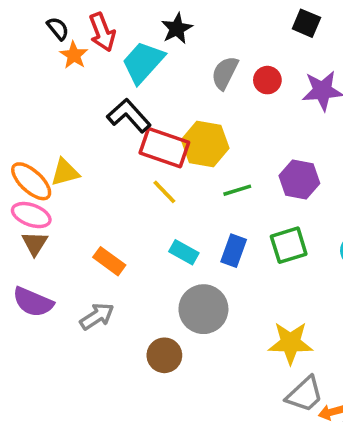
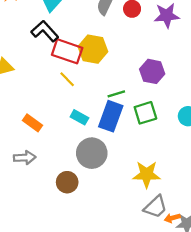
green line: (237, 190) -> (116, 94), moved
blue rectangle: (234, 251) -> (111, 116), size x1.5
gray arrow: (97, 316) -> (25, 158), turned 30

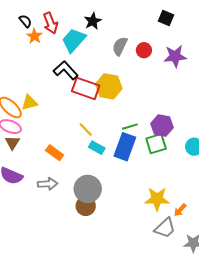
purple hexagon: (152, 71) -> (162, 126), moved
yellow line: (67, 79) -> (86, 130), moved
gray circle: (92, 153) -> (88, 189), moved
orange arrow: (172, 218) -> (180, 210), moved, turned -32

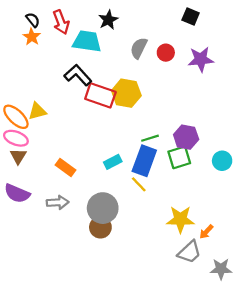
orange star: (34, 36) -> (32, 37), moved
cyan trapezoid: (74, 40) -> (87, 41), turned 56
yellow line: (86, 130) -> (139, 184), moved
cyan rectangle: (97, 148) -> (113, 162), turned -56

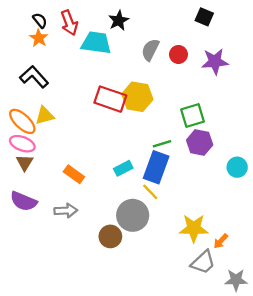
black L-shape: (78, 75) -> (34, 77), moved
green square: (179, 157) -> (193, 116), moved
gray circle: (103, 208) -> (133, 215), moved

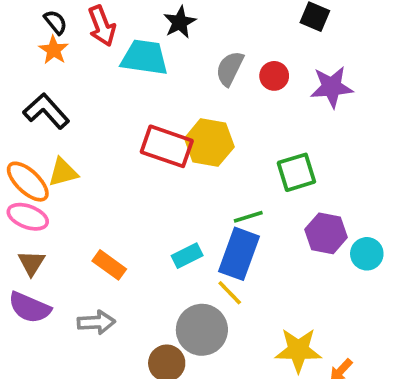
purple hexagon: (200, 143) -> (326, 233), moved
brown triangle: (25, 162) -> (31, 263), moved

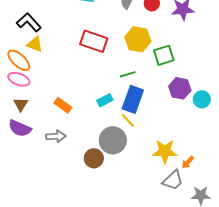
yellow hexagon: (209, 143) -> (138, 39), moved
yellow triangle: (63, 172) -> (35, 44), moved, turned 36
green line: (248, 217) -> (128, 74), moved

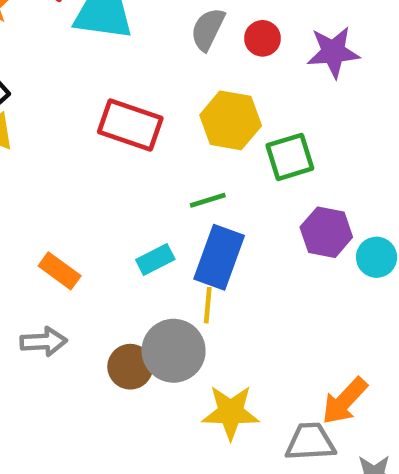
yellow line: (128, 120) -> (208, 305), turned 49
yellow star: (165, 151) -> (231, 412), moved
brown circle: (94, 158) -> (130, 367), moved
orange arrow: (188, 162) -> (345, 401), size x1.6
gray trapezoid: (173, 180) -> (310, 442), turned -140

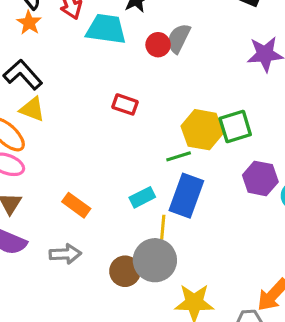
red circle: (263, 38) -> (158, 45), moved
yellow hexagon: (231, 120) -> (202, 130), moved
red rectangle: (130, 125) -> (125, 104), size x0.6
yellow line: (208, 305) -> (163, 227), moved

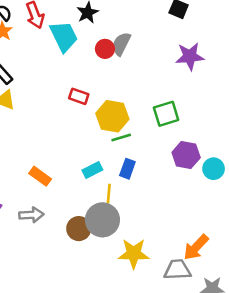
cyan trapezoid: (106, 29) -> (64, 36), turned 56
yellow hexagon: (202, 130) -> (112, 116), moved
blue rectangle: (186, 196) -> (127, 169), size x0.6

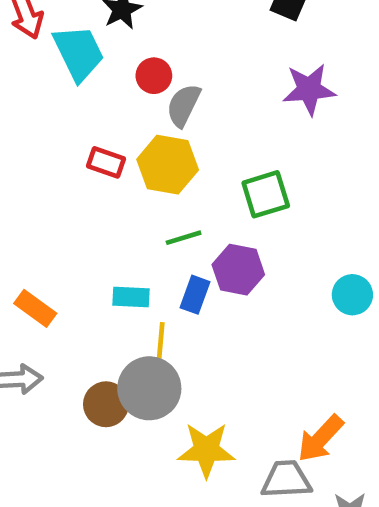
gray semicircle: (121, 44) -> (184, 105), moved
yellow hexagon: (112, 116) -> (168, 165), moved
purple hexagon: (186, 155) -> (238, 270), moved
cyan rectangle: (92, 170) -> (131, 297), turned 30

